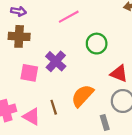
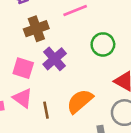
brown cross: (19, 36) -> (36, 29), moved, turned -30
pink triangle: (32, 117) -> (23, 98), moved

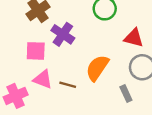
brown line: (46, 110) -> (68, 85), turned -49

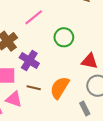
brown line: (68, 85) -> (34, 88), moved

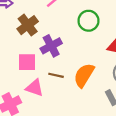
purple cross: (29, 60) -> (51, 46), turned 30

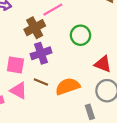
brown cross: (28, 25) -> (35, 28), moved
orange semicircle: (84, 75) -> (68, 86), turned 30

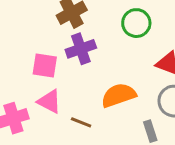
brown line: (41, 82) -> (81, 122), moved

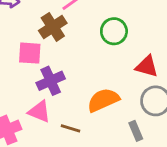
purple cross: (81, 49) -> (51, 81), moved
pink square: (45, 65) -> (30, 53), moved

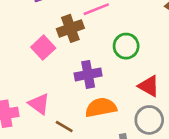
pink square: (30, 53) -> (43, 48), turned 30
purple cross: (51, 81) -> (88, 74), moved

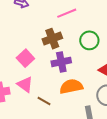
brown cross: (70, 28) -> (52, 39), moved
pink square: (43, 48) -> (25, 58), moved

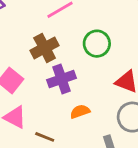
orange semicircle: (71, 86) -> (80, 111), size x0.6

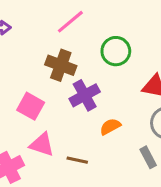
brown cross: (45, 48) -> (61, 65), turned -32

